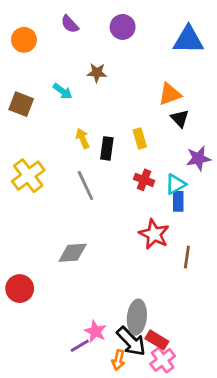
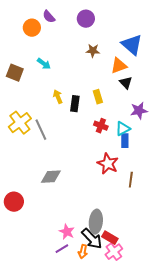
orange circle: (24, 40) -> (32, 28), moved
blue triangle: (188, 40) -> (132, 45), moved, turned 40
brown star: (97, 73) -> (93, 51), moved
gray line: (85, 186) -> (41, 130), moved
purple line: (80, 346) -> (62, 249), moved

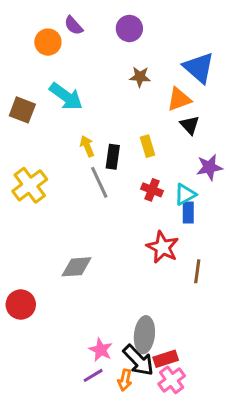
cyan arrow: (44, 64) -> (66, 96), size x1.6
gray line: (41, 130) -> (99, 182), moved
red rectangle: (110, 238) -> (166, 359), turned -49

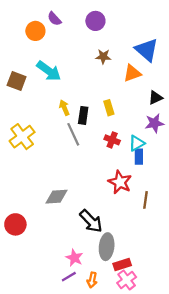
black triangle: (190, 125) -> (155, 98), moved, turned 48
black arrow: (138, 360) -> (91, 221), moved

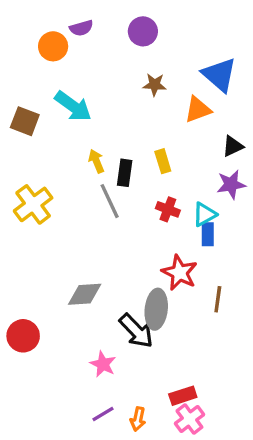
purple semicircle: (54, 19) -> (81, 28), turned -64
gray ellipse: (107, 247) -> (156, 309), moved
pink star: (74, 258) -> (103, 364), moved

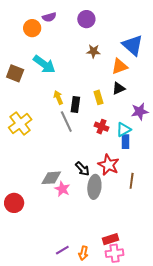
black triangle: (233, 146) -> (119, 88), moved
black arrow: (136, 331) -> (82, 169), moved, size x0.7
pink star: (103, 364) -> (62, 189), moved
pink cross: (189, 419) -> (115, 253), turned 30

